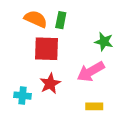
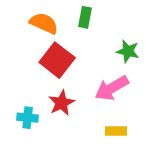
green rectangle: (61, 20) -> (85, 17), moved
red square: (46, 49) -> (57, 60), turned 36

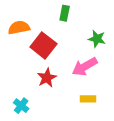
orange semicircle: (44, 23) -> (19, 28), moved, turned -35
cyan cross: (28, 118) -> (21, 106), moved, turned 32

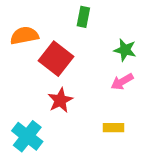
pink arrow: (85, 67) -> (122, 82), moved, size x0.7
cyan cross: (21, 106) -> (27, 136), size x1.5

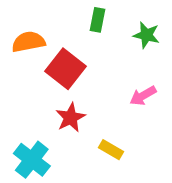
green star: (125, 50) -> (146, 35), moved
yellow rectangle: (114, 128) -> (111, 150), moved, turned 30

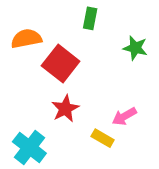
green star: (146, 35) -> (135, 48), moved
pink arrow: (143, 96) -> (124, 116), moved

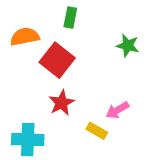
green rectangle: (90, 18) -> (70, 18), moved
cyan cross: (29, 148) -> (28, 140), turned -36

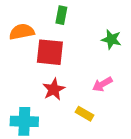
red square: (57, 60) -> (50, 52), turned -32
pink arrow: (117, 110) -> (102, 84), moved

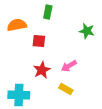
red square: (50, 52) -> (39, 41), size x0.6
pink arrow: (102, 84) -> (69, 66), moved

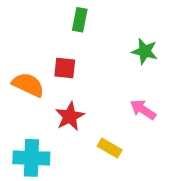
orange semicircle: (17, 25) -> (28, 85), moved, turned 36
pink arrow: (69, 66) -> (143, 110), moved, turned 63

